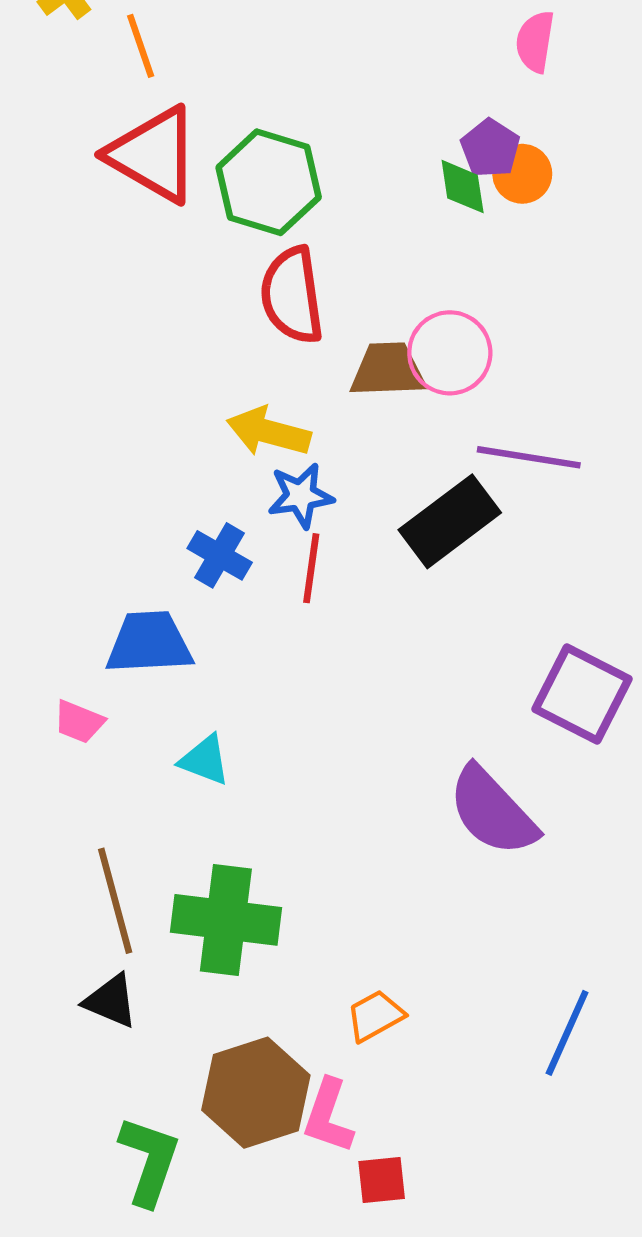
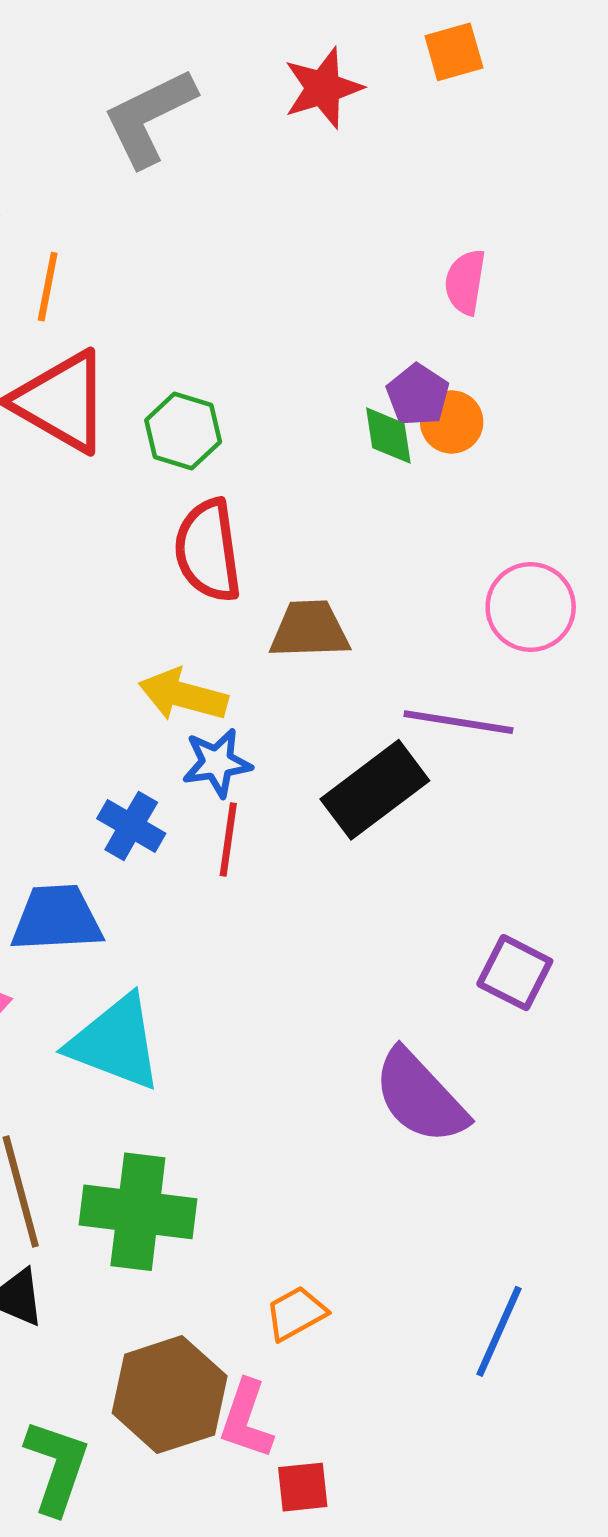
orange line: (141, 46) -> (48, 287), turned 30
green hexagon: (269, 182) -> (183, 431), size x0.7
pink circle: (450, 353) -> (531, 607), moved
purple square: (582, 694) -> (515, 973), size x0.7
cyan triangle: (205, 760) -> (115, 1043), size x1.8

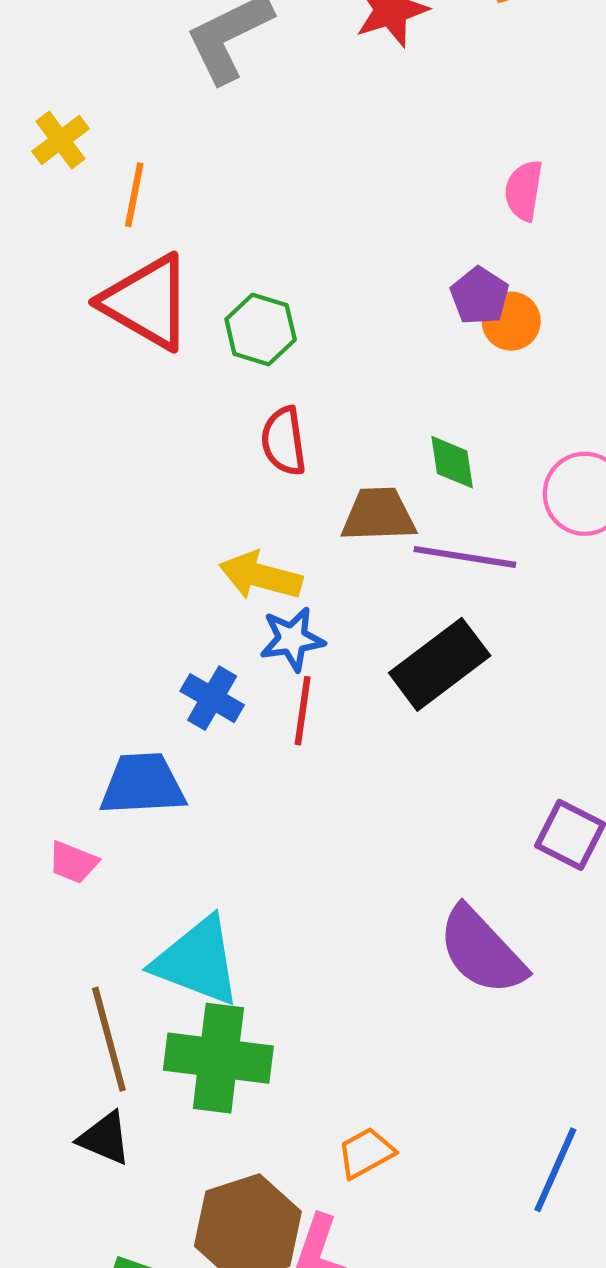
green diamond: (388, 436) -> (452, 462), moved
red semicircle: (208, 551) -> (284, 441), size x0.7
purple line: (458, 722) -> (465, 557), moved
cyan triangle: (115, 1043) -> (197, 961), moved

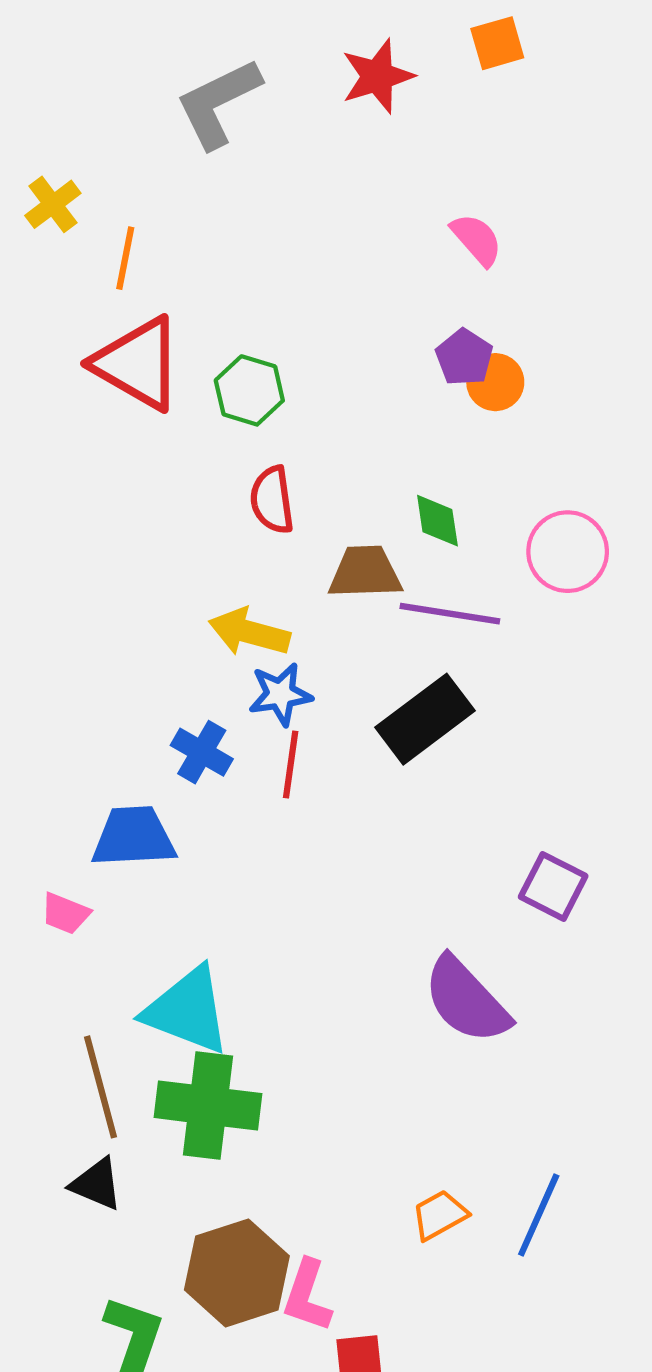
pink semicircle: (524, 191) -> (477, 240), moved, turned 130
orange trapezoid: (366, 1153) -> (439, 1215), moved

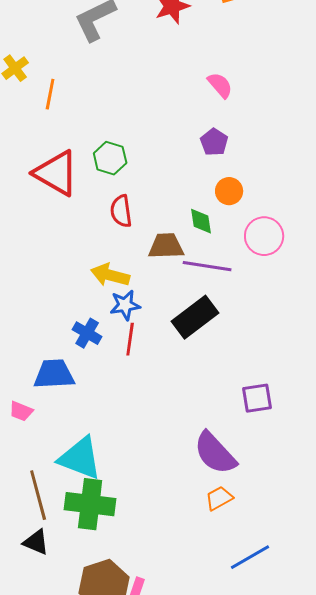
red triangle: (138, 364) -> (56, 173), moved
orange circle: (495, 382) -> (229, 191), moved
purple square: (553, 886) -> (257, 398), turned -36
orange trapezoid: (439, 1215) -> (219, 498), moved
blue line: (539, 1215) -> (250, 557), turned 36

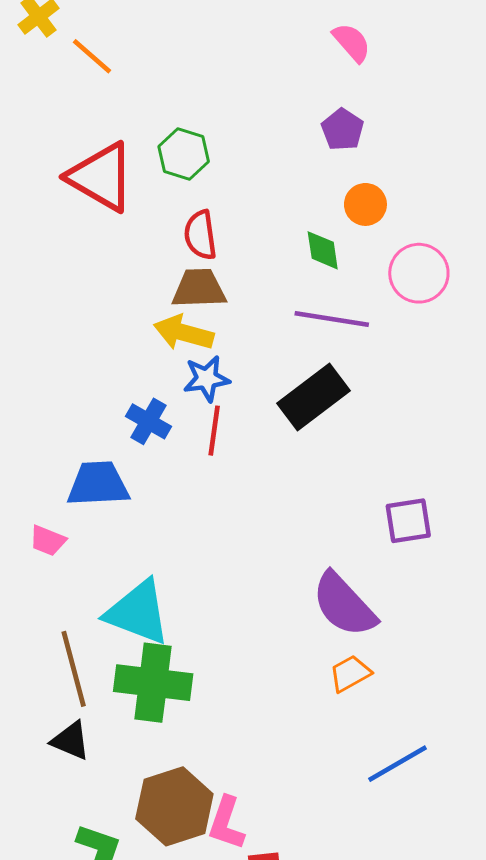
orange line: (50, 94) -> (92, 56), turned -60
brown trapezoid: (166, 246) -> (199, 288), moved

